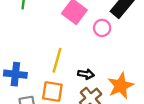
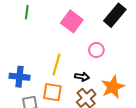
pink circle: (102, 28) -> (96, 50), moved

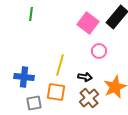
pink square: (72, 21) -> (88, 23), moved

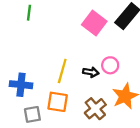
pink circle: (99, 51) -> (110, 65), moved
black arrow: (85, 77) -> (91, 72), moved

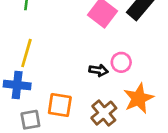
yellow line: (62, 71) -> (26, 53), moved

